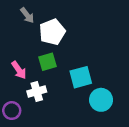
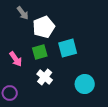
cyan square: (81, 77) -> (68, 48), moved
white cross: (37, 91) -> (45, 77), moved, turned -35

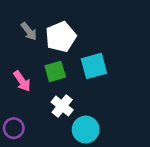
gray arrow: (23, 13) -> (29, 31), moved
cyan circle: (85, 84) -> (86, 130), moved

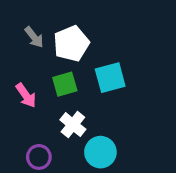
purple circle: (14, 128) -> (39, 157), moved

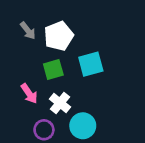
pink arrow: (26, 95) -> (29, 94), moved
purple circle: (39, 157) -> (44, 130), moved

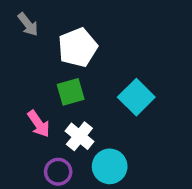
gray arrow: (28, 31) -> (28, 24), moved
cyan square: (91, 64) -> (136, 97), moved, turned -30

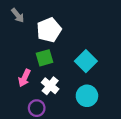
pink arrow: (39, 124) -> (24, 78), turned 60
cyan circle: (110, 166) -> (87, 96), moved

